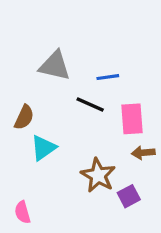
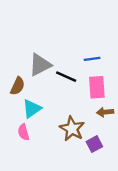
gray triangle: (55, 66) -> (40, 65), moved, turned -40
blue line: (108, 77) -> (92, 59), moved
pink semicircle: (22, 212) -> (23, 132), moved

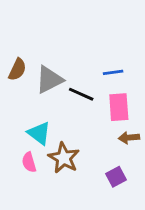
brown semicircle: (18, 86) -> (17, 69), moved
cyan triangle: (32, 109) -> (39, 133), turned -48
brown star: (72, 129) -> (64, 158), moved

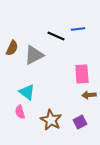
blue line: (113, 72) -> (78, 29), moved
black line: (81, 94) -> (56, 36), moved
brown star: (64, 158) -> (51, 120), moved

